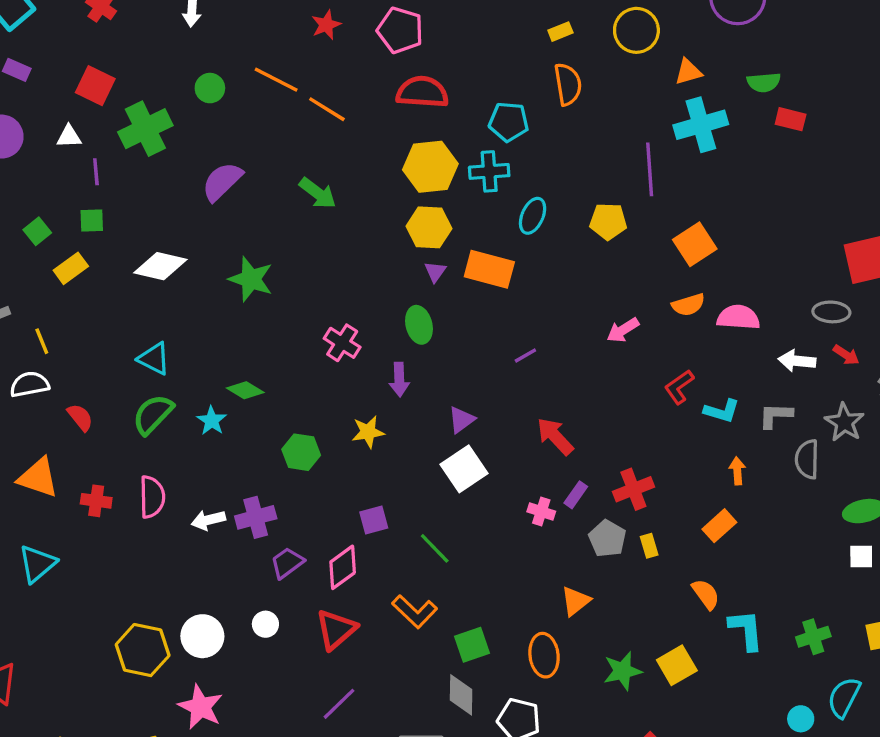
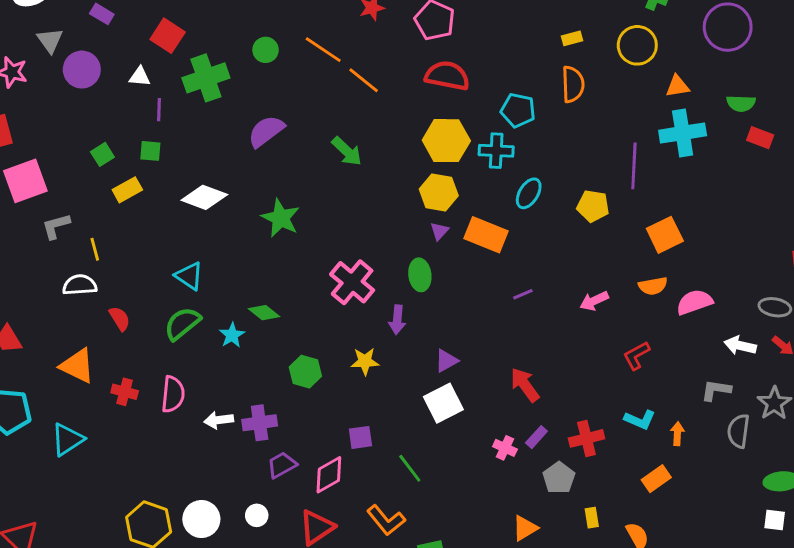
pink semicircle: (738, 317) -> (694, 302), turned -30
pink cross: (342, 343) -> (352, 282), size x1.4
purple line: (525, 356) -> (523, 294), moved
cyan L-shape: (722, 411) -> (640, 420), moved
yellow rectangle: (649, 546) -> (592, 518), moved

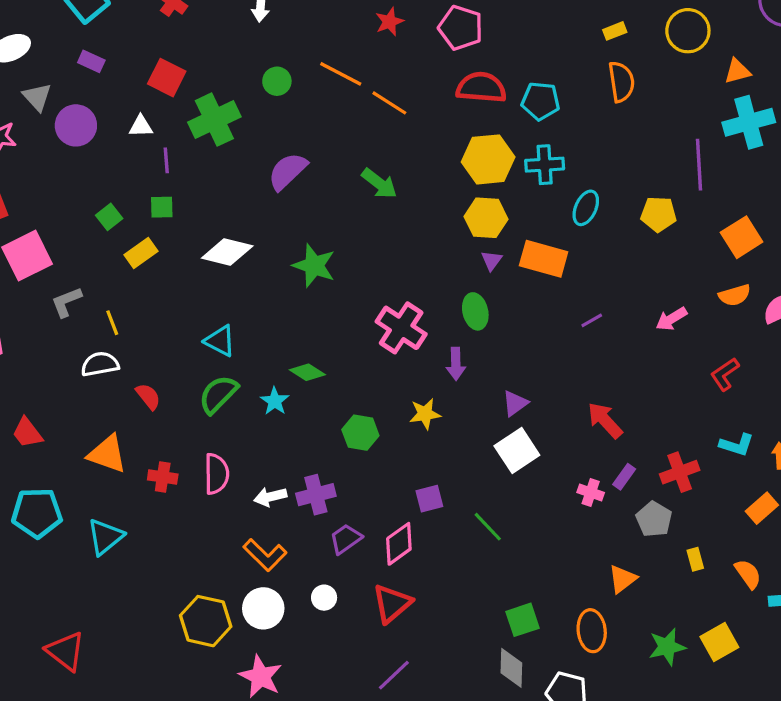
cyan pentagon: (518, 110) -> (541, 101), moved
orange L-shape: (386, 520) -> (265, 555), moved

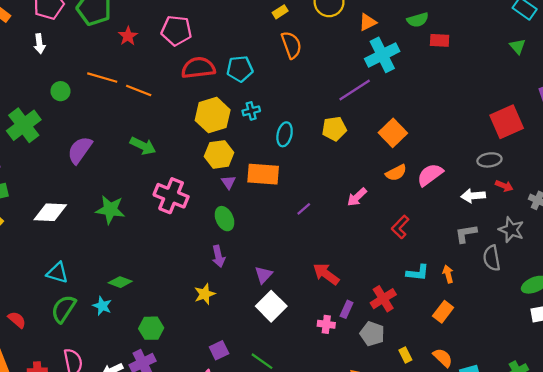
cyan cross: (545, 165) -> (251, 111), size x0.7
purple line: (699, 165) -> (355, 90), turned 72
pink cross: (401, 328) -> (171, 196), moved
green hexagon: (360, 433) -> (151, 328), moved

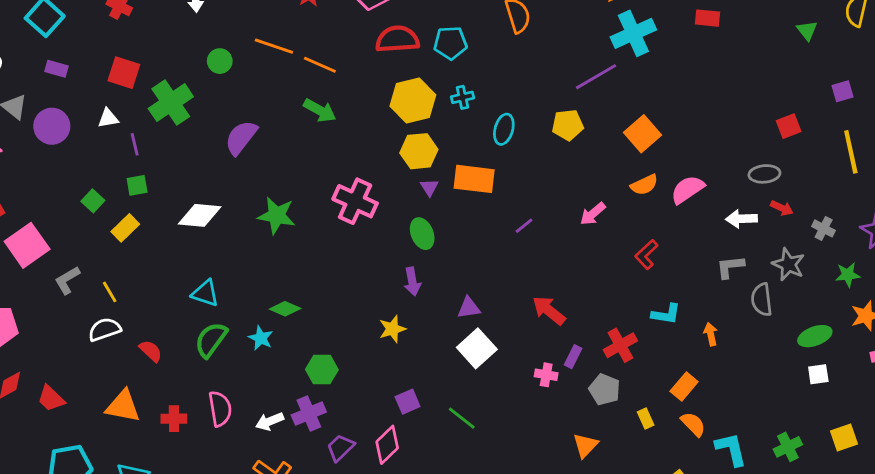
red square: (507, 122) -> (789, 126), size x0.6
green arrow: (143, 146) -> (320, 110), moved
orange arrow: (448, 274) -> (711, 334), moved
purple triangle: (264, 275) -> (469, 308), turned 36
orange rectangle: (443, 312) -> (684, 386), moved

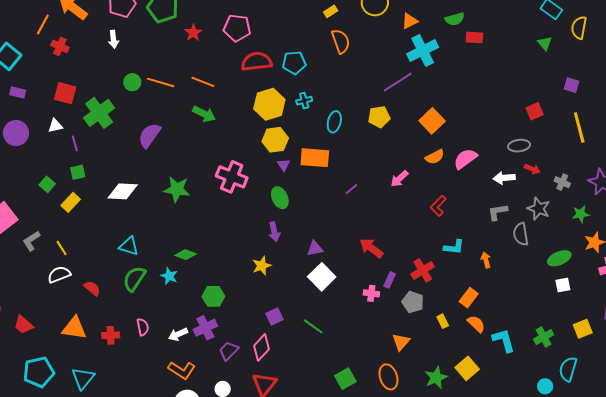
orange line: (274, 46) -> (161, 82), moved
purple square: (842, 91) -> (572, 85), turned 35
pink semicircle: (220, 409) -> (143, 327), size x0.7

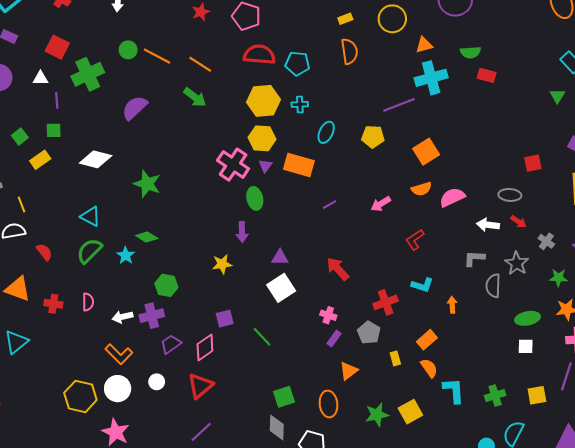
pink cross: (232, 177) -> (233, 165), moved
green star: (177, 189) -> (147, 184), moved
purple rectangle: (390, 280) -> (334, 339), moved

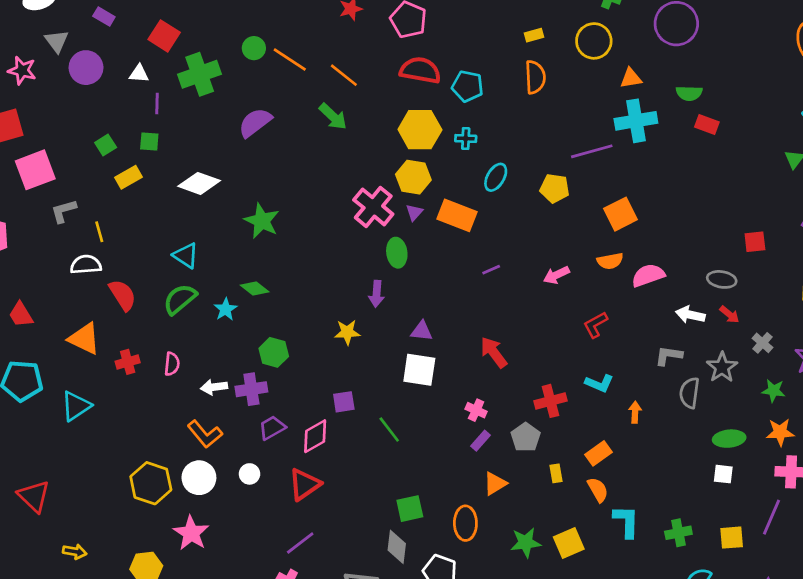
red semicircle: (44, 252) -> (123, 295), size x1.4
white square: (281, 288) -> (419, 370), turned 36
red cross: (53, 304) -> (128, 362), turned -30

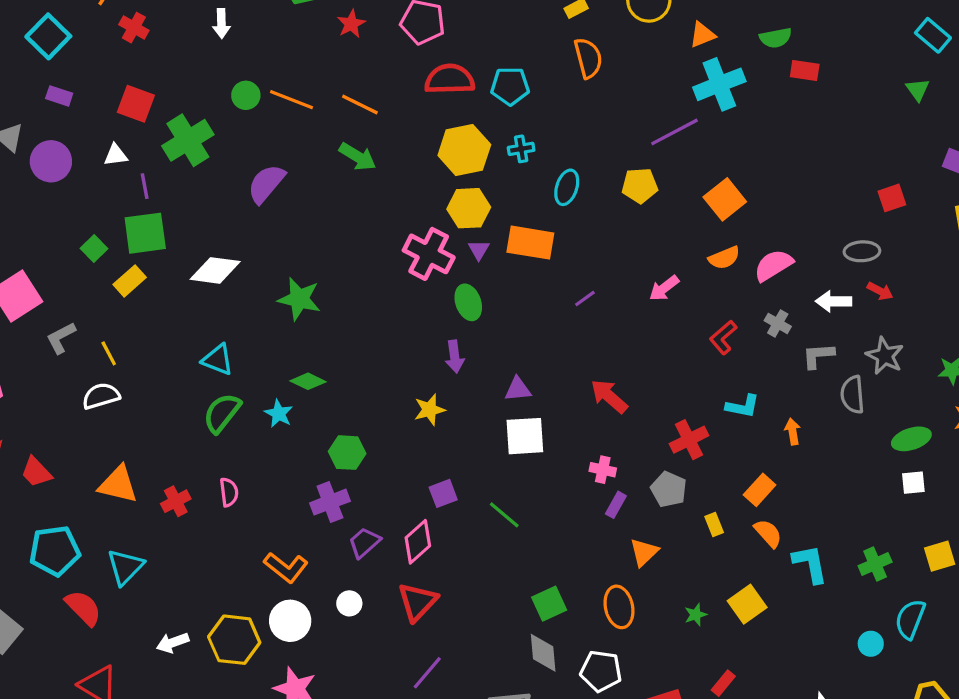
green square: (149, 141) -> (145, 233), size x1.8
red semicircle: (123, 295) -> (83, 608), moved
gray cross: (763, 343) -> (778, 323), moved
white arrow: (214, 387) -> (173, 643), moved
green star: (526, 543) -> (696, 615), size x0.6

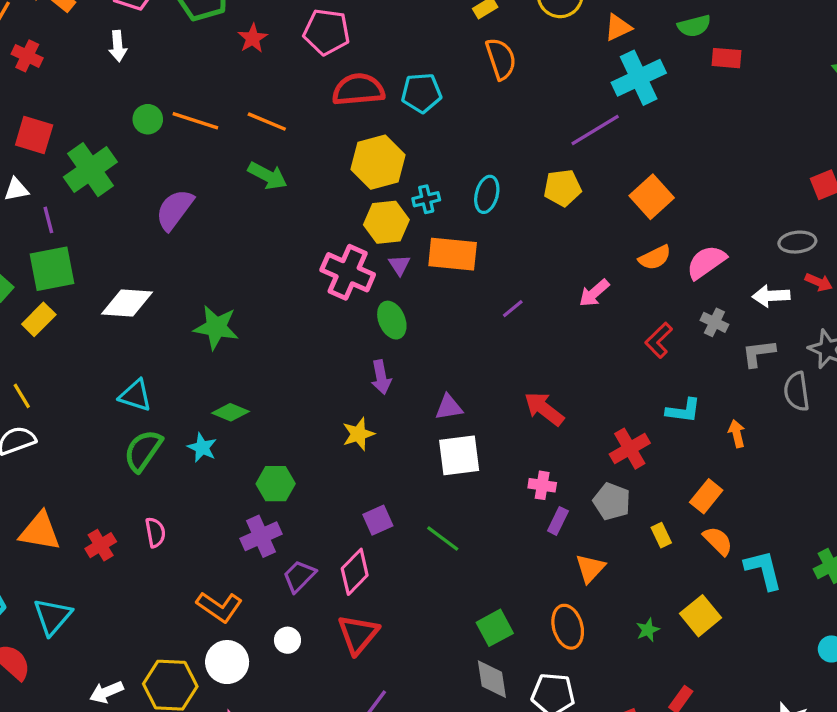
cyan cross: (521, 149) -> (426, 199), moved

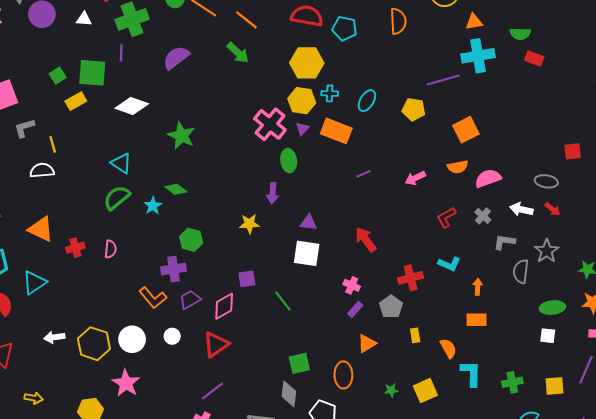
purple line: (48, 220) -> (121, 53), moved
orange rectangle: (706, 496) -> (477, 320), moved, turned 36
orange L-shape: (219, 607) -> (153, 298), moved

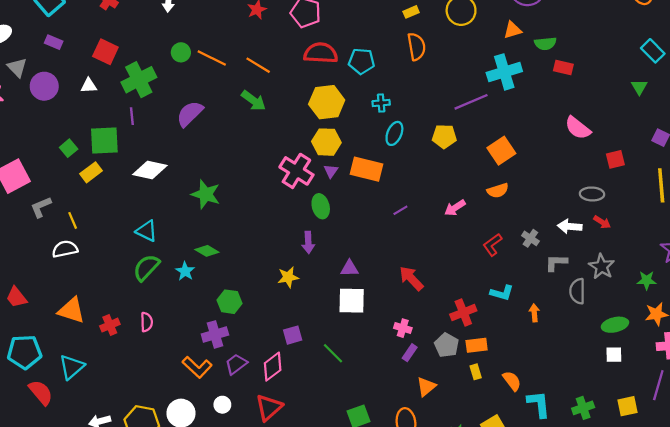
orange triangle: (474, 22) -> (513, 30), moved
cyan cross: (330, 93) -> (381, 103), moved
pink semicircle: (488, 178) -> (578, 128), moved, turned -115
orange rectangle: (477, 320) -> (477, 345), moved

